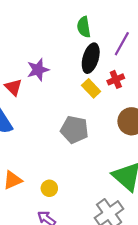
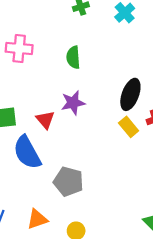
green semicircle: (84, 27) -> (73, 57), moved
gray pentagon: (74, 130) -> (68, 182), moved

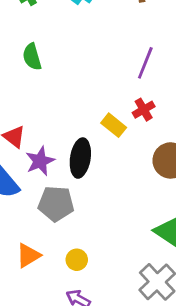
black ellipse: (130, 94) -> (80, 158), moved
purple star: (73, 103) -> (40, 161), moved

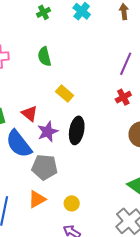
yellow rectangle: (114, 125) -> (65, 94), moved
gray pentagon: (56, 204) -> (45, 167), moved

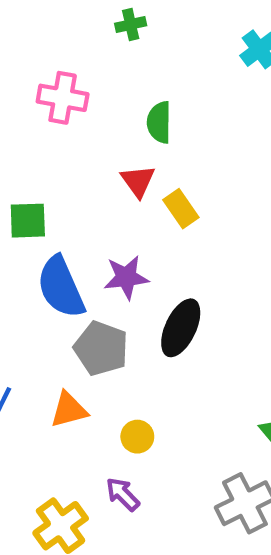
green cross: (44, 12) -> (131, 25), moved
red triangle: (30, 114) -> (138, 181), moved
black ellipse: (77, 130) -> (181, 328), moved

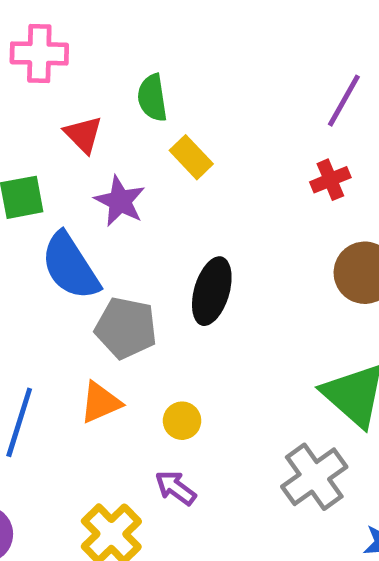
green semicircle: (159, 122) -> (152, 98), moved
red triangle: (138, 181) -> (83, 134), moved
purple star: (126, 277) -> (120, 201), moved, turned -30

